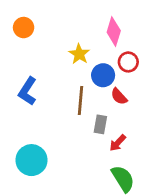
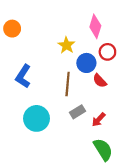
orange circle: (24, 28) -> (12, 29), moved
gray rectangle: (100, 124) -> (78, 112), moved, turned 48
cyan circle: (31, 160) -> (37, 118), moved

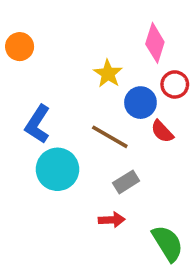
brown line: (68, 84) -> (110, 137), turned -65
cyan circle: (37, 118) -> (57, 169), moved
red arrow: (99, 120) -> (112, 220), moved, turned -136

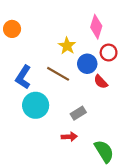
brown line: (110, 137) -> (58, 74), moved

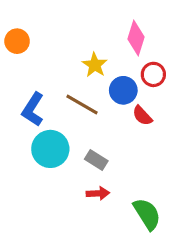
gray rectangle: (78, 113) -> (96, 160), moved, turned 64

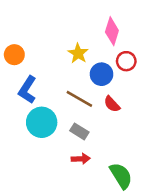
orange circle: (17, 41) -> (14, 55), moved
brown line: (82, 105) -> (79, 99), moved
red semicircle: (142, 116) -> (112, 104), moved

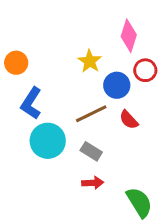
brown line: (79, 99) -> (91, 114), turned -56

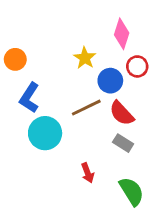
red semicircle: (129, 120) -> (122, 113), size x1.4
gray rectangle: (91, 151) -> (123, 143), moved
red arrow: (93, 183) -> (88, 173), turned 72

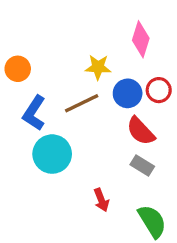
yellow star: (85, 58) -> (98, 67), turned -30
red circle: (137, 66) -> (159, 90), moved
brown line: (86, 108) -> (82, 103), moved

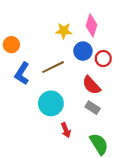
yellow star: (98, 67) -> (64, 31), moved
blue circle: (128, 93) -> (83, 51), moved
cyan circle: (52, 154) -> (51, 103), moved

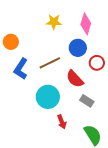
yellow star: (64, 31) -> (54, 22), moved
red circle: (103, 59) -> (97, 63), moved
red semicircle: (91, 85) -> (75, 79), moved

